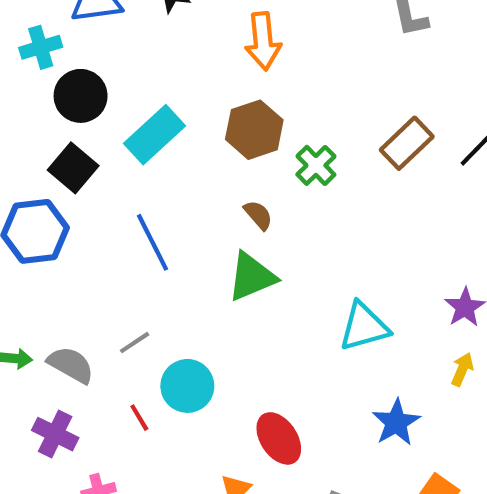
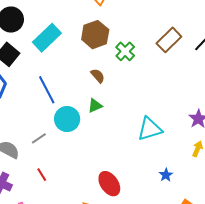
green triangle: (252, 277) -> (95, 106), size x0.6
cyan circle: (187, 386) -> (67, 119), moved
blue star: (396, 422) -> (166, 175), size x0.6

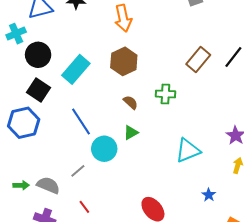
green cross: (125, 51) -> (165, 94), moved, turned -36

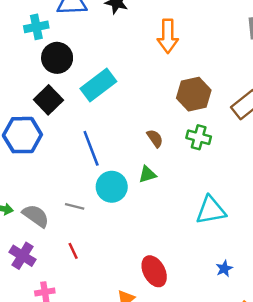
brown hexagon: (124, 61) -> (194, 94), moved
gray line: (78, 171) -> (75, 206), turned 42

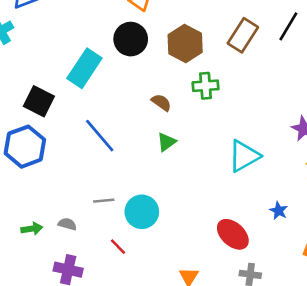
black circle: (57, 58) -> (131, 39), moved
cyan circle: (112, 187) -> (142, 212), moved
gray semicircle: (36, 216) -> (67, 224), size x0.6
red ellipse: (154, 271) -> (233, 234), moved

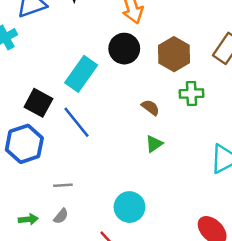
blue line: (100, 136) -> (77, 122), moved
gray line: (104, 201) -> (63, 185), moved
gray semicircle: (67, 224) -> (61, 216), turned 112

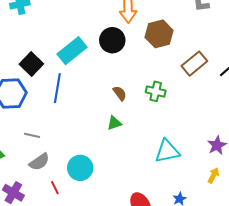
brown hexagon: (174, 54) -> (159, 34), moved
blue line: (77, 122) -> (57, 88), turned 32
gray semicircle: (61, 216) -> (39, 162), moved, size x1.5

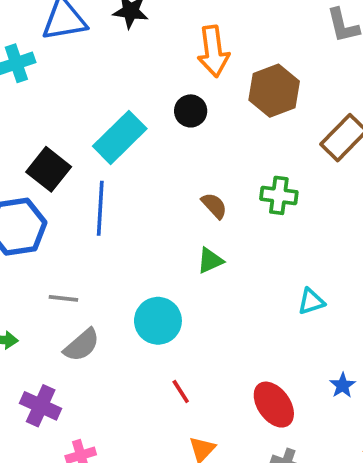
black circle: (112, 40) -> (191, 111), size x0.7
cyan triangle: (167, 151) -> (311, 301), size x0.6
cyan circle: (80, 168) -> (158, 321), moved
red line: (55, 188) -> (181, 391), moved

